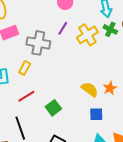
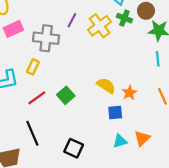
orange star: (110, 88) -> (129, 93), moved
green square: (53, 108) -> (66, 95), moved

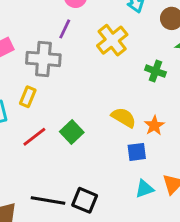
green cross: (124, 18) -> (155, 71), moved
purple line: (72, 20) -> (65, 29), moved
black line: (32, 133) -> (48, 201), moved, turned -55

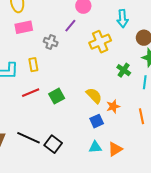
gray cross: (43, 59) -> (51, 42), size x0.6
yellow rectangle: (28, 97) -> (33, 65), turned -48
blue square: (137, 152) -> (97, 121), turned -32

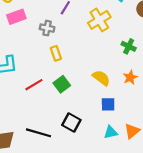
yellow rectangle: (33, 65) -> (56, 53), moved
orange star: (113, 106) -> (130, 77), moved
blue square: (97, 121) -> (108, 104), turned 32
black square: (53, 144) -> (71, 122), moved

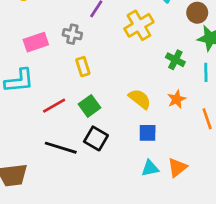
pink rectangle: (16, 17) -> (36, 42), moved
black square: (71, 122) -> (96, 138), moved
black line: (39, 133) -> (61, 148), moved

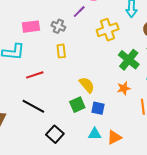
green cross: (175, 60) -> (129, 60), size x1.5
yellow semicircle: (140, 99) -> (87, 85), moved
green square: (90, 106) -> (77, 105), moved
black square: (96, 138) -> (55, 134), moved

